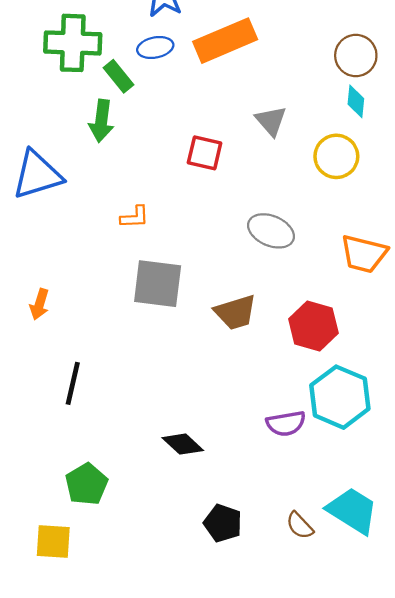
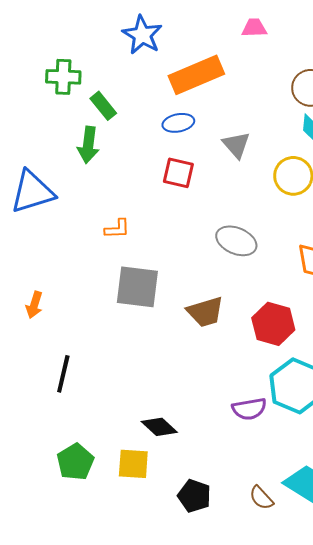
green cross: (73, 43) -> (63, 77), size x0.7
blue ellipse: (155, 47) -> (178, 123), moved
yellow square: (53, 542) -> (133, 464), moved

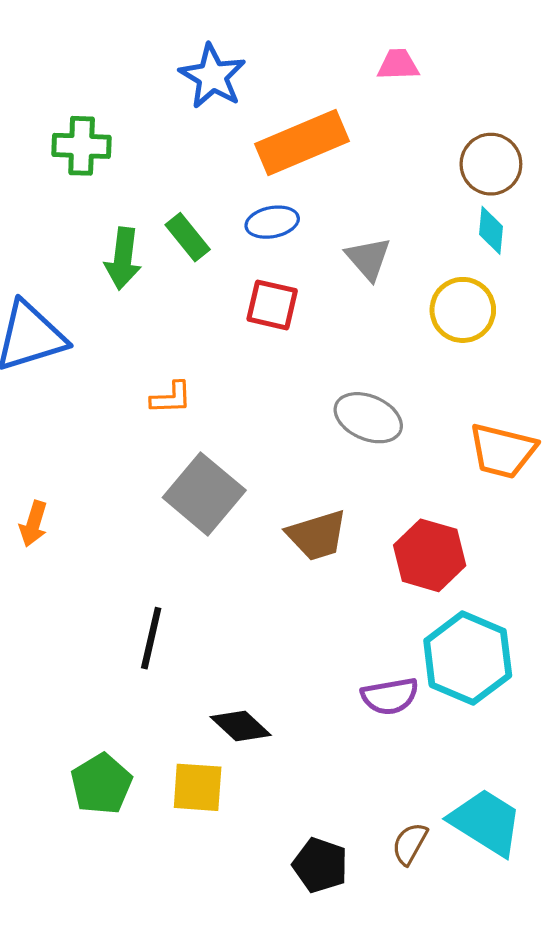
green rectangle: (103, 106) -> (188, 237), moved
gray square: (137, 287) -> (204, 494), turned 33
black line: (63, 374) -> (151, 638), moved
black pentagon: (194, 496) -> (320, 865), moved
brown semicircle: (261, 498) -> (410, 844), turned 72

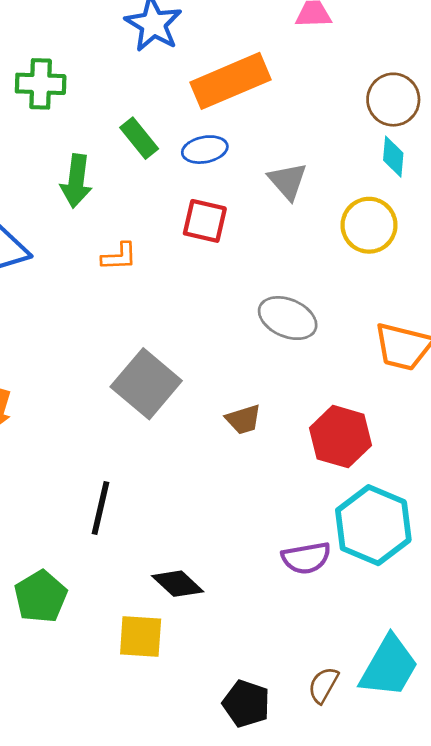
green rectangle: (188, 237) -> (139, 138), moved
orange L-shape: (171, 398) -> (119, 257), moved
brown trapezoid: (317, 535) -> (243, 419), size x0.7
green pentagon: (101, 784) -> (41, 597), moved
cyan trapezoid: (486, 822) -> (389, 667), turned 88

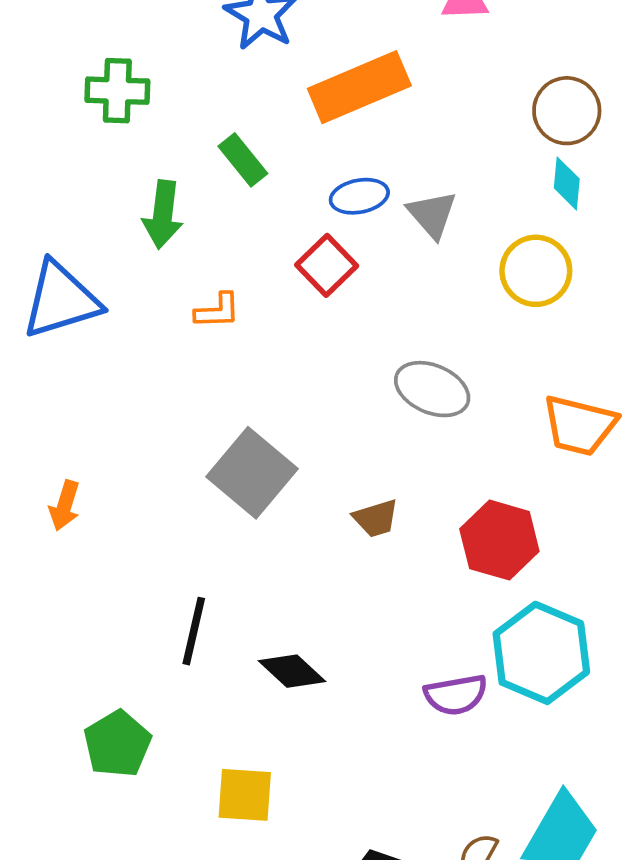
blue ellipse: (205, 150) -> (359, 196), moved
red square: (205, 221) -> (327, 265), turned 33
black diamond: (178, 584) -> (292, 671), moved

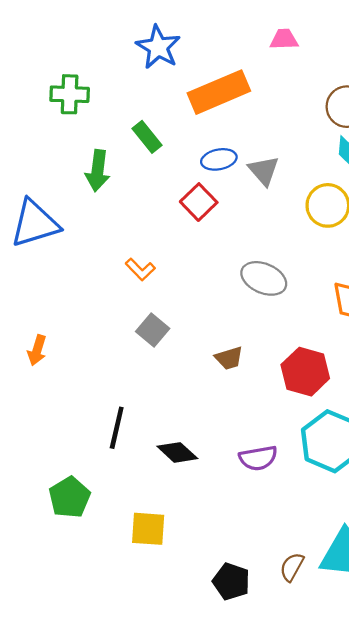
orange L-shape: (217, 311) -> (140, 269), moved, turned 48
gray square: (252, 473) -> (153, 330), size x0.6
purple semicircle: (456, 695) -> (258, 458), moved

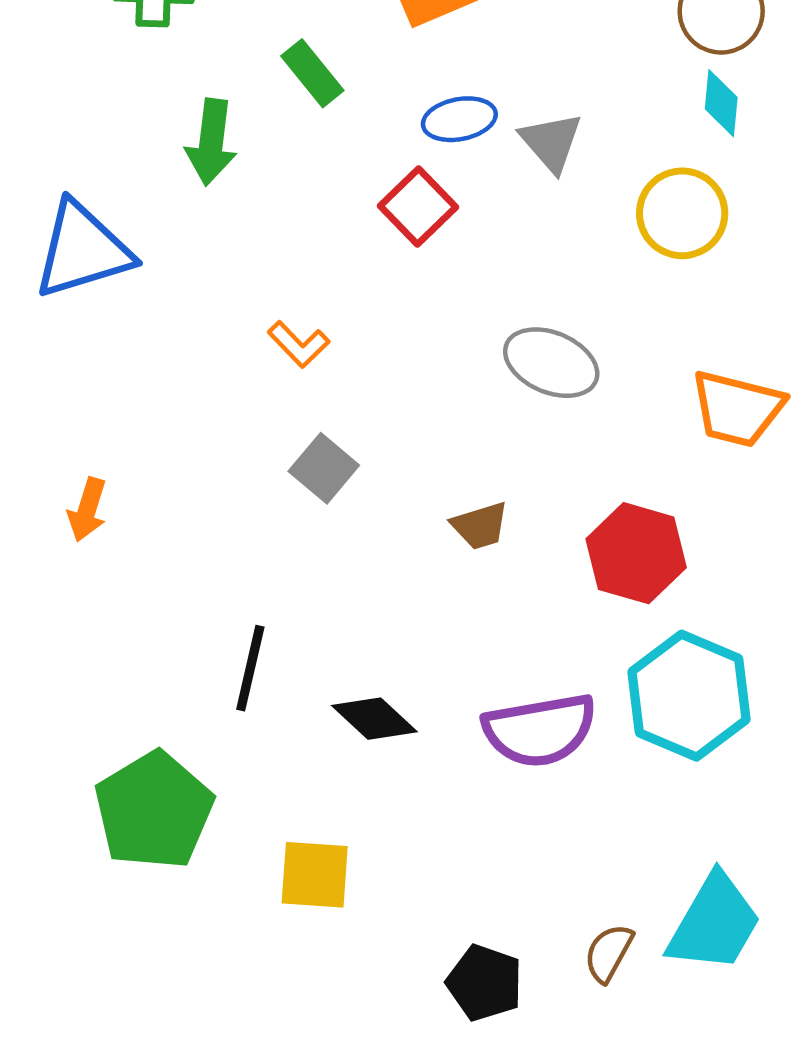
purple semicircle: (258, 458) -> (540, 730), size x1.4
green pentagon: (70, 497) -> (154, 810), size x1.4

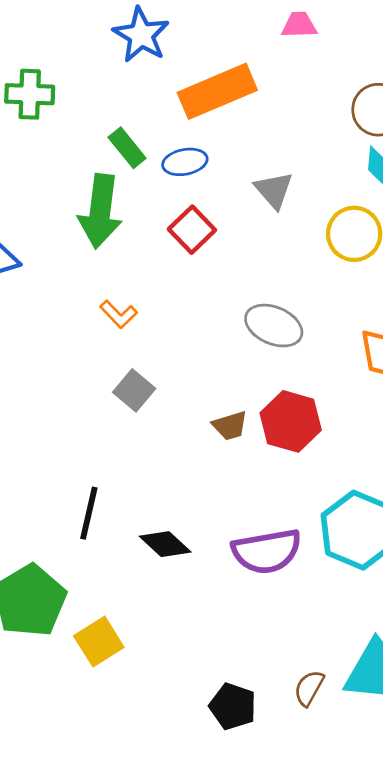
blue ellipse: (459, 119) -> (185, 162), moved
green arrow: (211, 142) -> (100, 211), moved, size x1.4
red hexagon: (636, 553) -> (291, 421), moved
yellow square: (315, 875) -> (99, 642), moved, turned -36

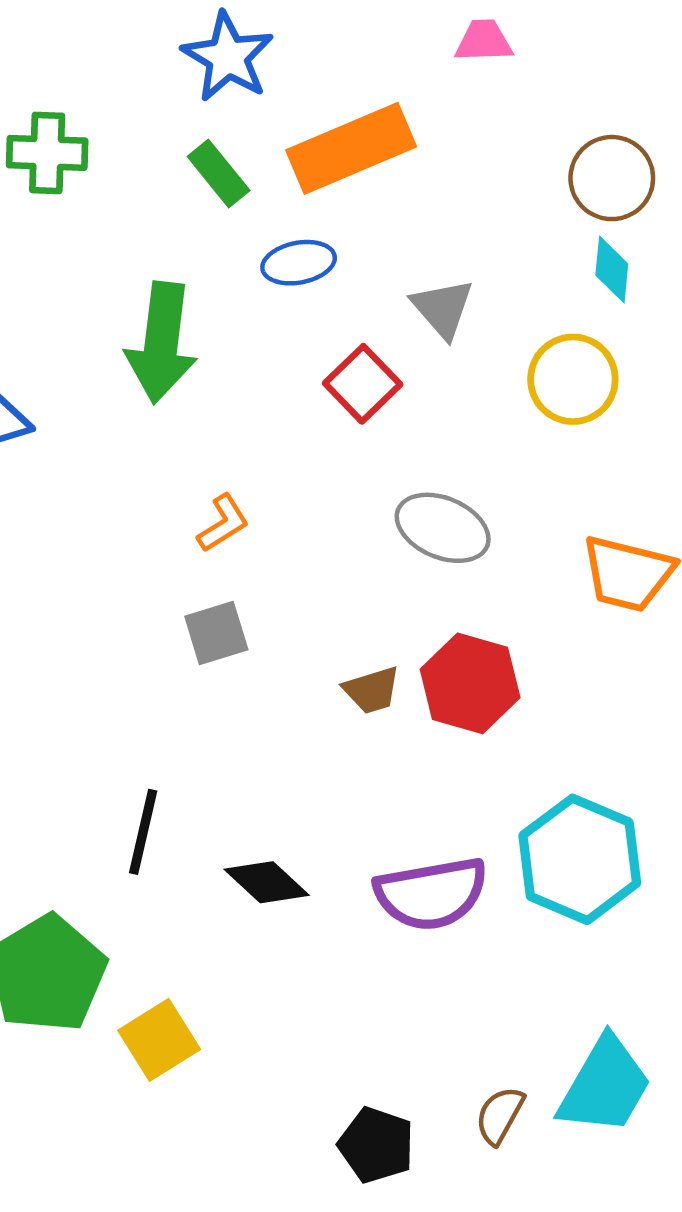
green rectangle: (127, 148) -> (219, 174), moved
red square: (192, 230) -> (363, 384), moved
orange L-shape: (119, 314) -> (223, 523), moved, turned -78
gray square: (134, 390) -> (216, 633), turned 33

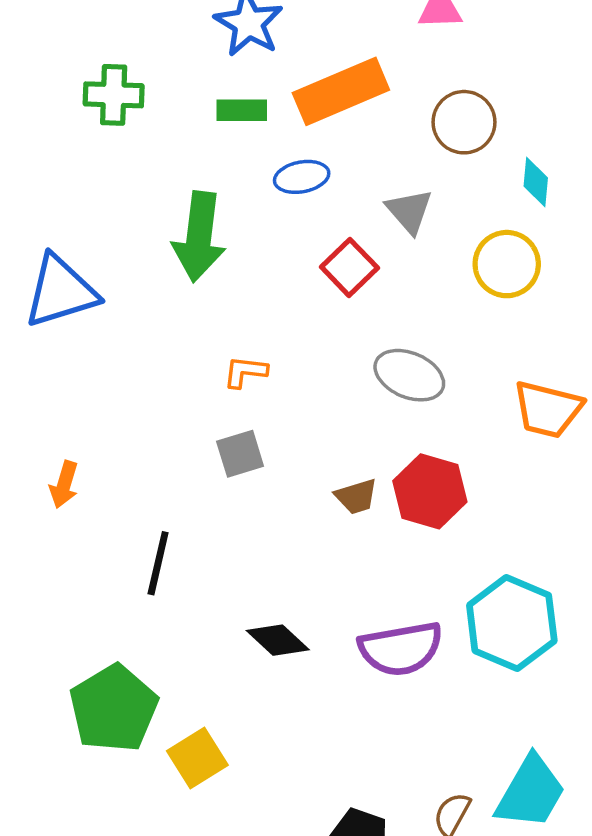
green rectangle: (219, 174) -> (242, 110), turned -51
brown circle: (612, 178) -> (464, 122), moved
orange L-shape: (223, 523) -> (245, 372), turned -141
black line: (143, 832) -> (158, 563), moved

